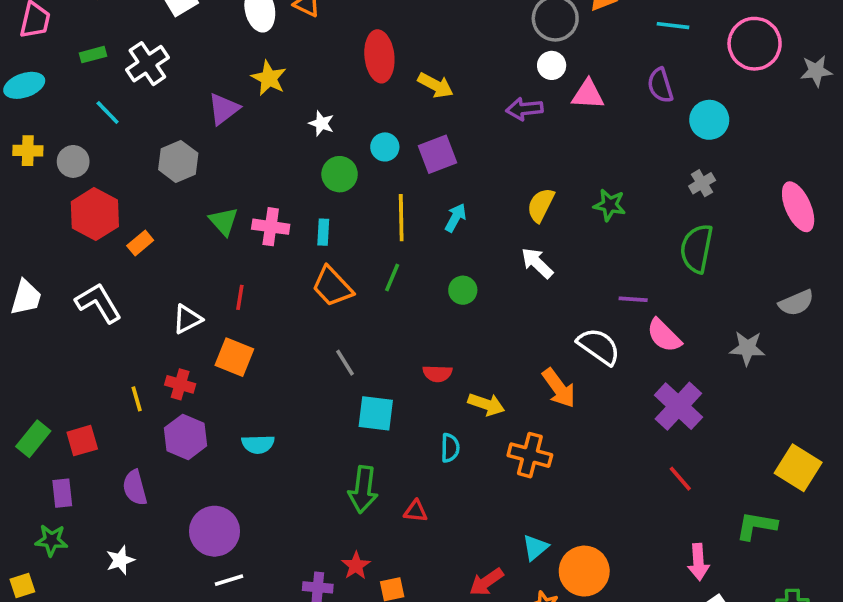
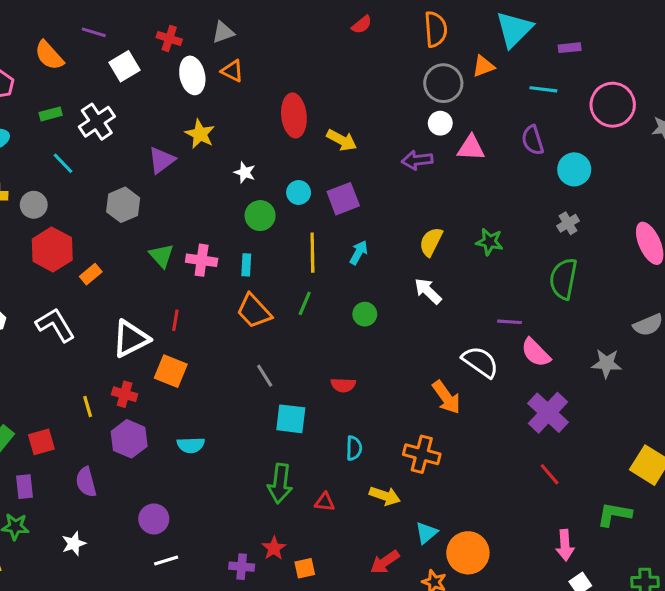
white triangle: (187, 319) -> (131, 339), size x1.5
yellow arrow: (486, 404) -> (385, 496), moved
purple circle: (214, 531) -> (154, 519), size x0.7

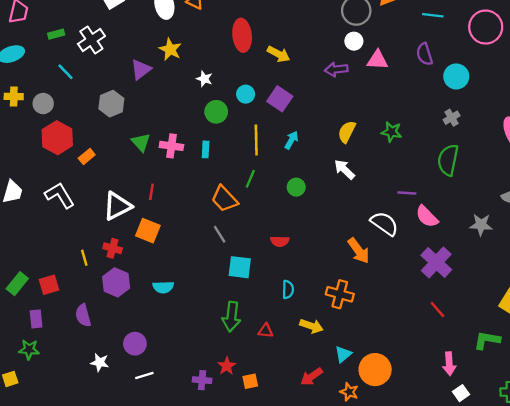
purple square: (343, 199) -> (280, 99), turned -35
orange trapezoid: (254, 311) -> (224, 199), moved
white star: (74, 544) -> (100, 362), moved, turned 30

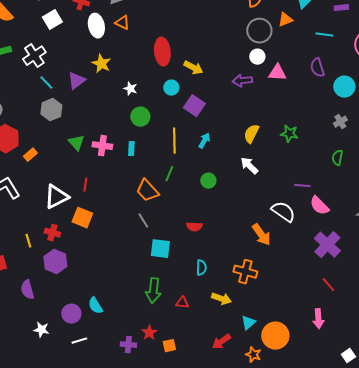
cyan line: (66, 72) -> (46, 83), moved
cyan circle: (246, 94) -> (171, 88), moved
green semicircle: (448, 160) -> (337, 158), size x0.6
cyan semicircle: (163, 287) -> (95, 306), moved, turned 60
pink arrow: (449, 364) -> (318, 319), moved

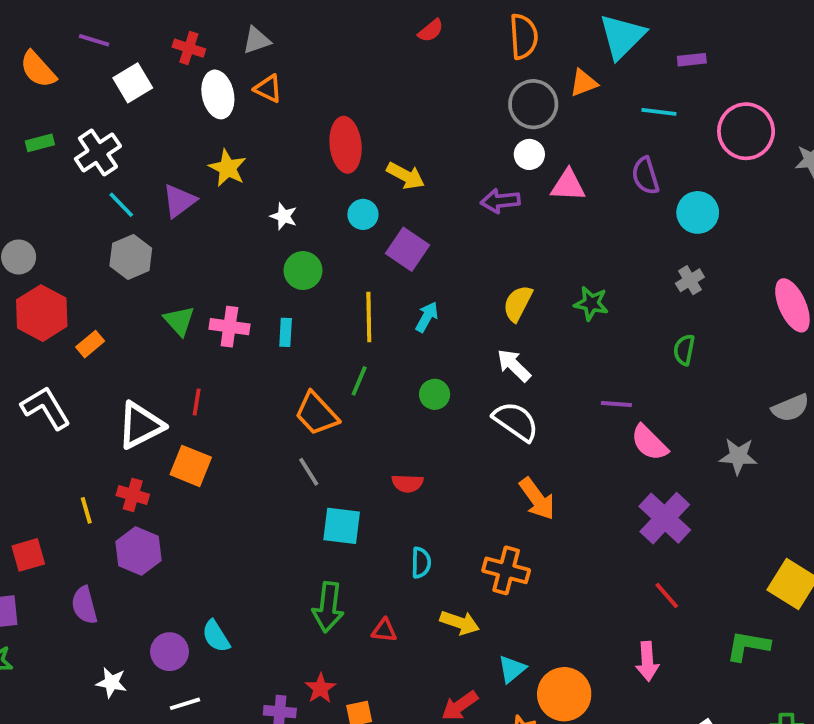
white semicircle: (283, 212) -> (516, 421), moved

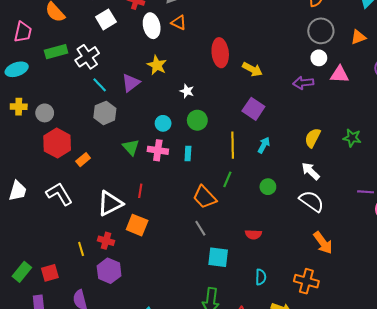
orange triangle: (584, 83) -> (358, 37), moved
green rectangle: (40, 143) -> (56, 52), size x1.5
cyan circle: (363, 214) -> (163, 123), moved

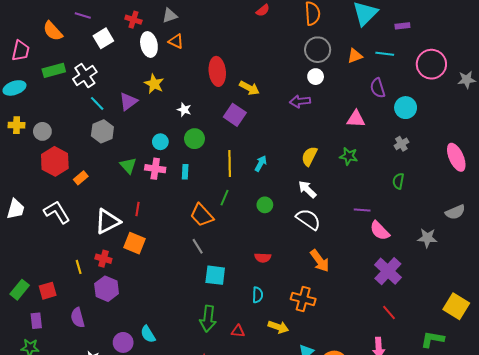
pink triangle: (340, 75) -> (356, 119), moved
purple square: (253, 109) -> (235, 115), moved
red semicircle: (253, 234) -> (263, 258), moved

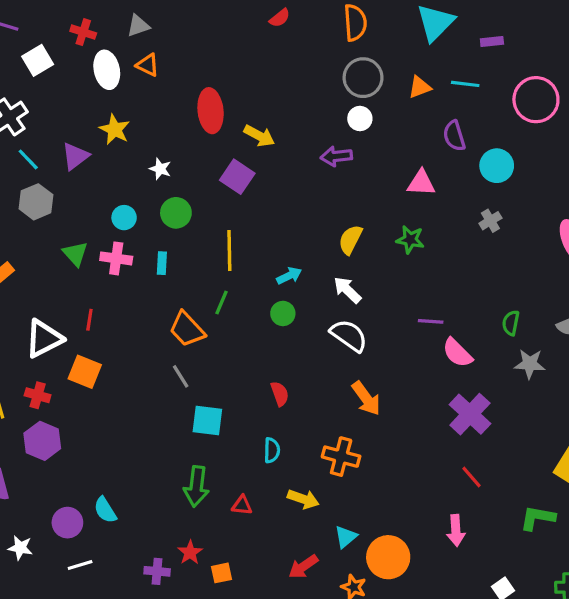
cyan arrow: (261, 163) -> (289, 276), moved, turned 35
green semicircle: (398, 181) -> (511, 323), moved
red semicircle: (263, 258) -> (280, 394), turned -112

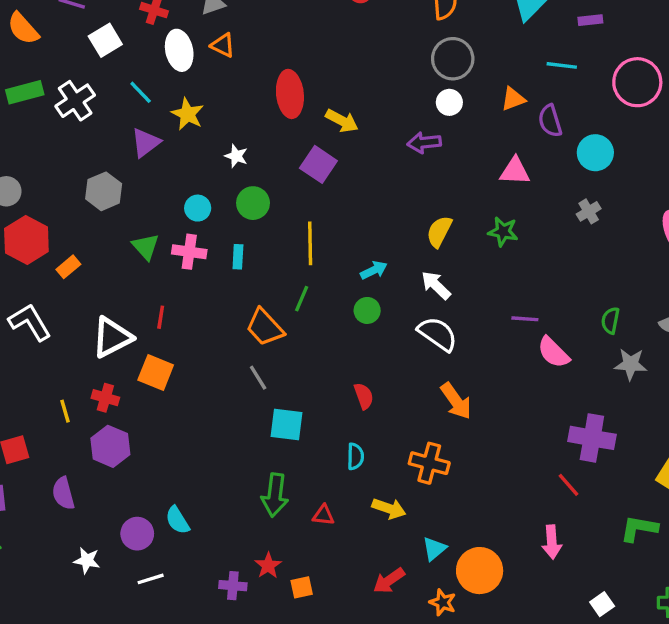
orange triangle: (420, 87) -> (513, 99), moved
cyan line: (28, 159) -> (141, 92), moved
purple cross: (470, 414) -> (592, 438), moved, turned -33

